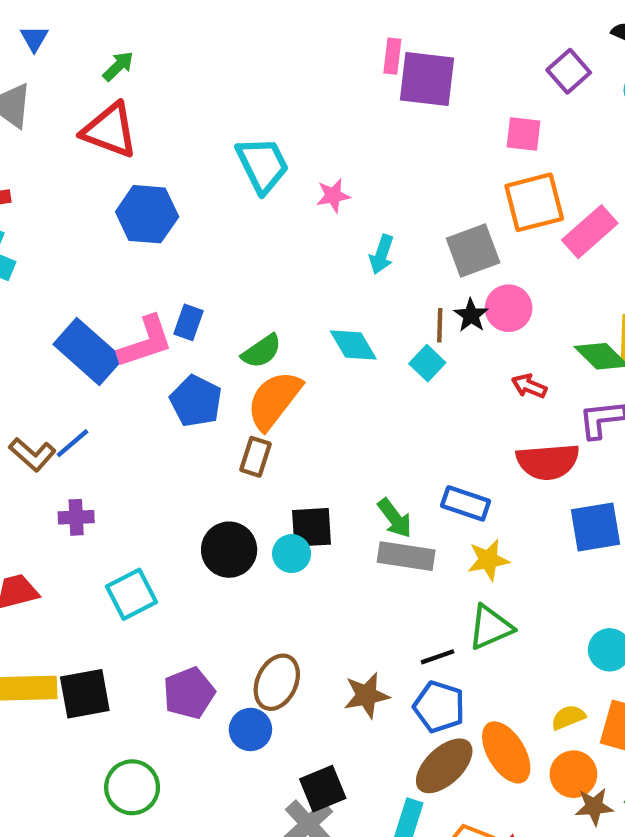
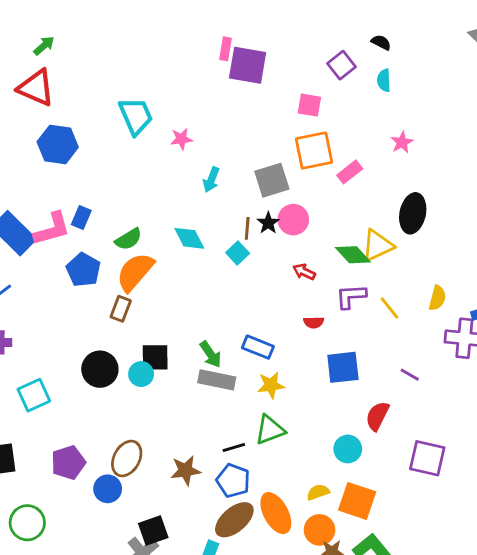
pink rectangle: (590, 232) -> (350, 172), size x0.7
red semicircle: (548, 462) -> (314, 322), size x0.5

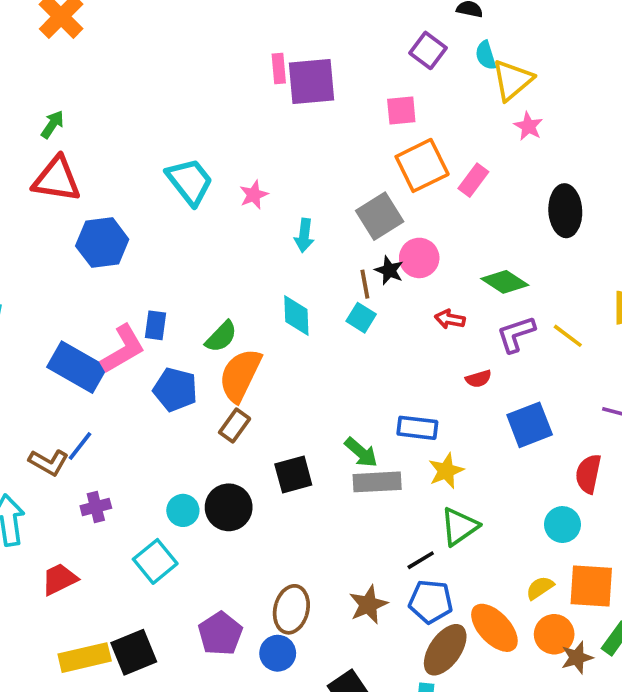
cyan diamond: (189, 238) -> (296, 316), turned 40
yellow triangle: (377, 245) -> (512, 80), moved
brown rectangle: (121, 309) -> (235, 426), turned 30
cyan circle: (141, 374) -> (183, 510), moved

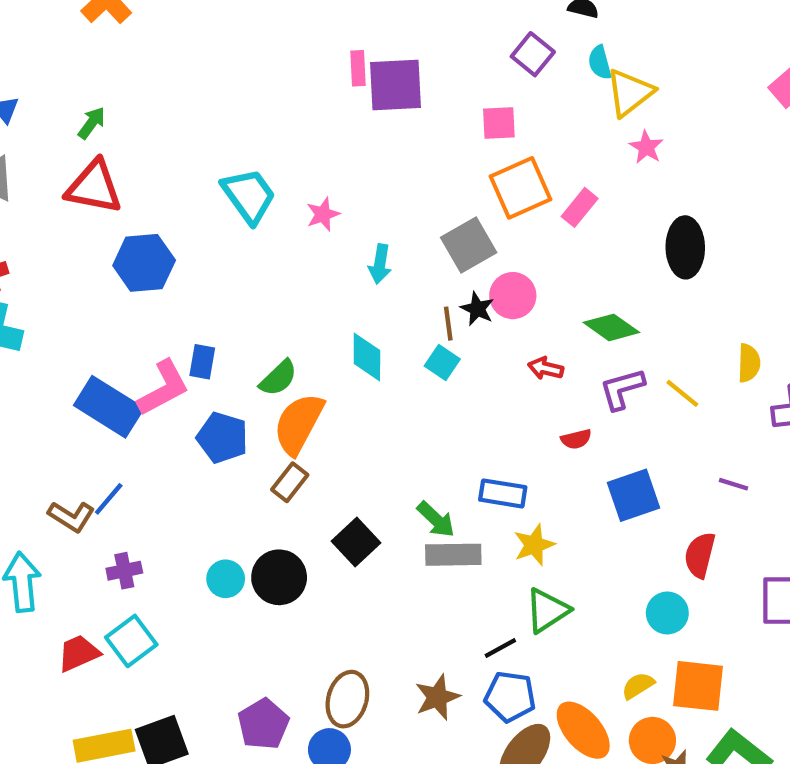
black square: (293, 474) -> (356, 542), turned -30
cyan square: (155, 561) -> (131, 641), moved

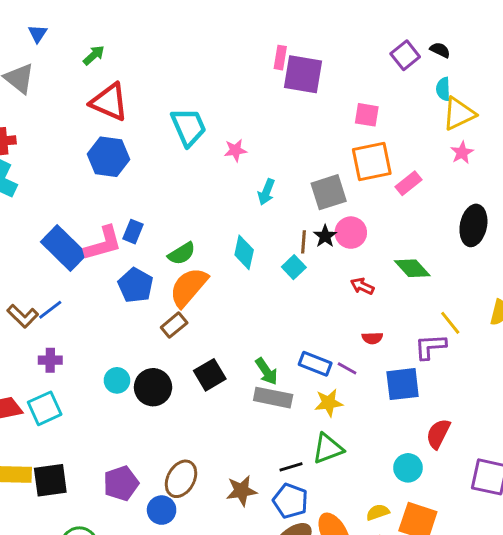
purple square: (533, 54) -> (405, 55), moved
red triangle: (94, 187) -> (109, 102), moved
purple L-shape: (622, 389) -> (430, 347), moved
purple line: (734, 484) -> (347, 368), moved

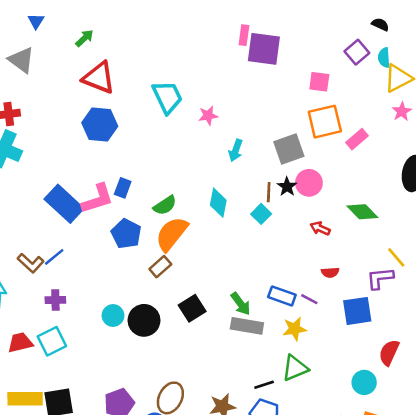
purple square: (405, 55) -> (357, 52), moved

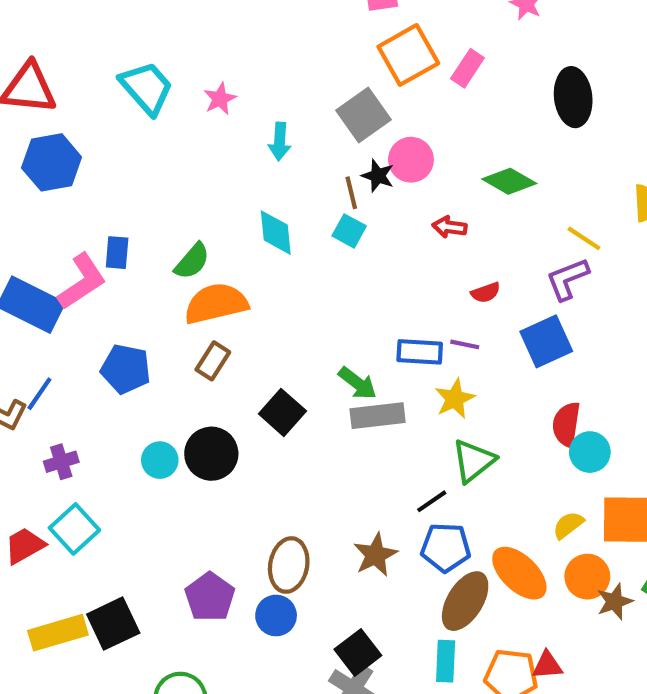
blue pentagon: (126, 234) -> (126, 369), moved
orange semicircle: (172, 234) -> (216, 304), turned 54
red semicircle: (389, 352) -> (566, 424), moved

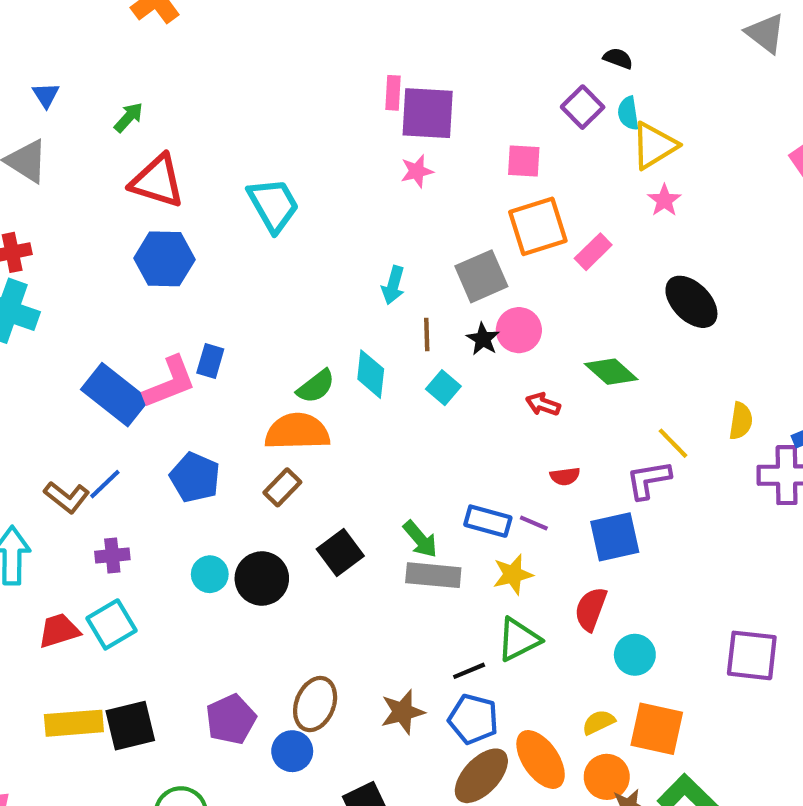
black ellipse: (573, 97) -> (691, 302), turned -50
pink star: (220, 99) -> (417, 171), moved
brown line: (351, 193) -> (427, 335), moved
green semicircle: (192, 261) -> (316, 386), moved
red semicircle: (566, 424) -> (591, 609), moved

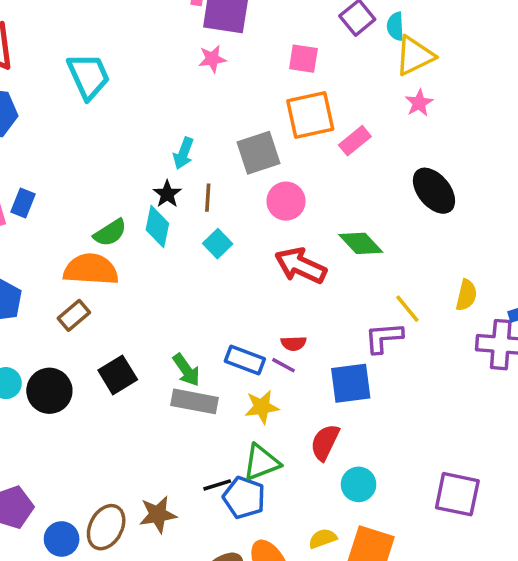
black star: (483, 339) -> (167, 194), moved
red arrow: (543, 404) -> (301, 266), size x1.8
red semicircle: (565, 476) -> (294, 343), moved
brown ellipse: (315, 704) -> (106, 527), moved
blue pentagon: (473, 719) -> (244, 498), moved

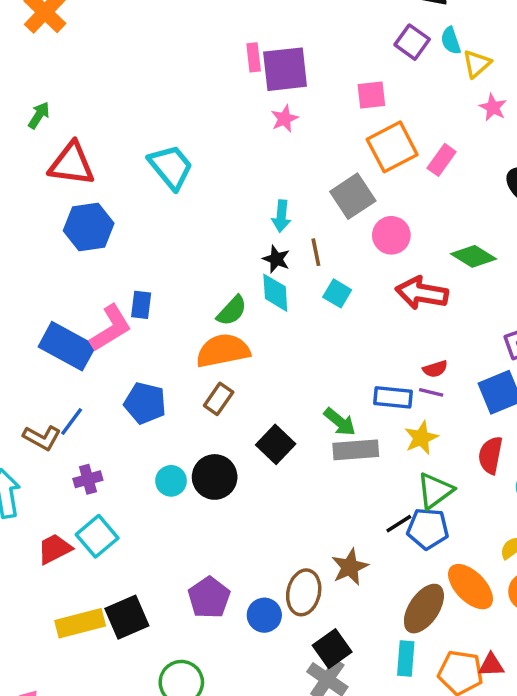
yellow triangle: (415, 56) -> (477, 64), size x0.7

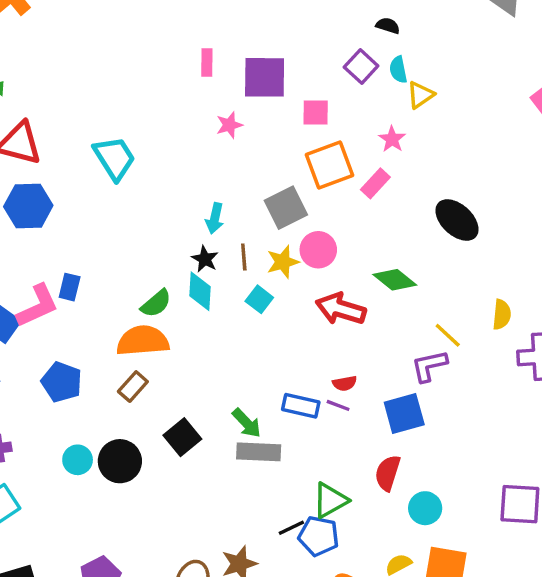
purple square: (285, 69) -> (265, 77), moved
pink star: (493, 107) -> (392, 139), moved
yellow star: (421, 438) -> (283, 262), moved

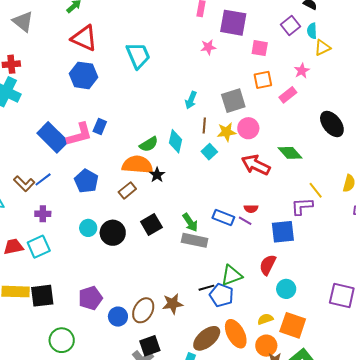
orange square: (330, 165) -> (263, 80), size x0.7
black star: (205, 259) -> (157, 175), moved

